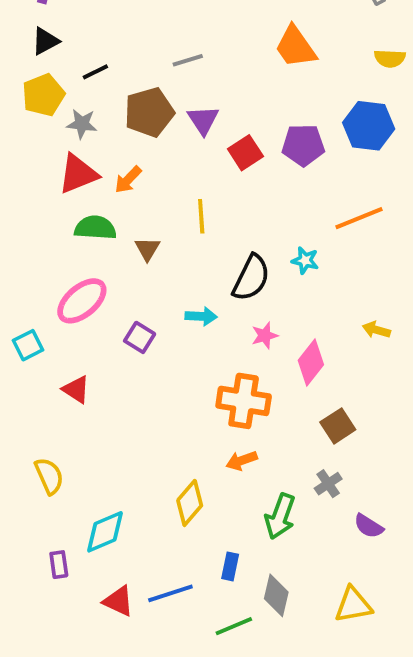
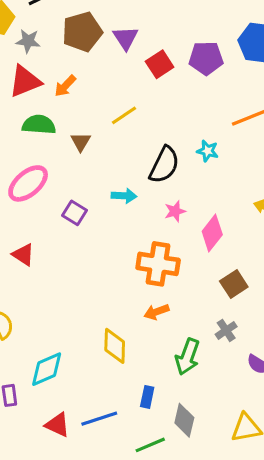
yellow line: (201, 216) -> (124, 115), turned 60
yellow diamond: (190, 503) -> (115, 346), turned -39

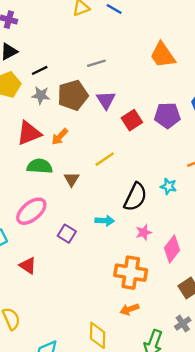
gray star: (28, 41) -> (41, 95), moved

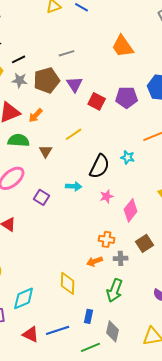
red square: (132, 120) -> (97, 101), turned -30
orange cross: (131, 273) -> (107, 239), moved, size x0.6
gray cross: (183, 323) -> (121, 258), moved, turned 32

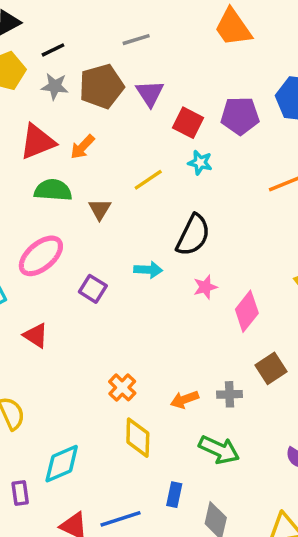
cyan star: (128, 157) -> (200, 162), moved
orange cross: (107, 239) -> (122, 387), moved, turned 35
green arrow: (115, 290) -> (219, 450), turned -85

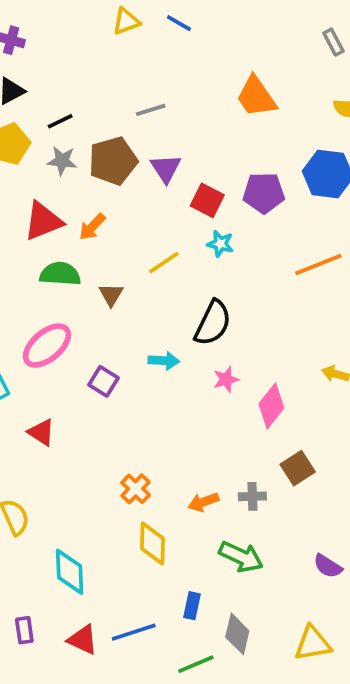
cyan diamond: (62, 464) -> (70, 572), turned -69
purple rectangle: (20, 493) -> (24, 630), moved

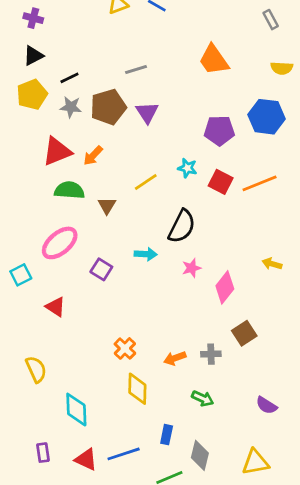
red square: (207, 200) -> (221, 182), moved
green arrow: (241, 557) -> (203, 398), size x0.7

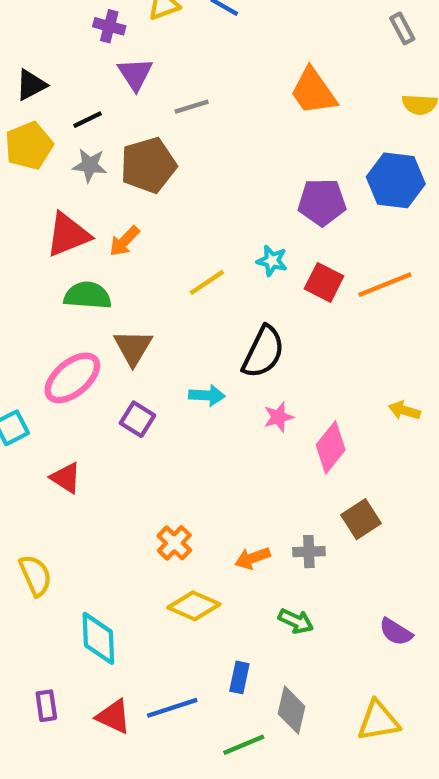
purple cross: (33, 18) -> (109, 26), moved
purple triangle: (147, 113) -> (135, 74), moved
brown triangle: (107, 206) -> (133, 348), moved, size x1.4
yellow diamond: (137, 389) -> (194, 606), turned -68

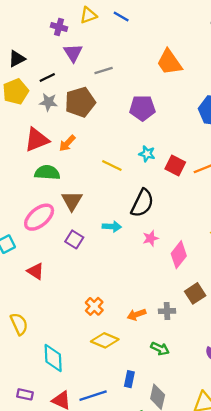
purple pentagon: (322, 202) -> (142, 108), moved
yellow line: (207, 282) -> (112, 166), turned 60
purple rectangle: (46, 706) -> (25, 394), turned -70

